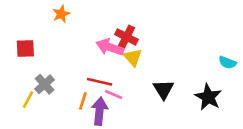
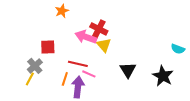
orange star: (61, 14) -> (62, 11), moved
red square: (25, 48) -> (48, 47), moved
yellow line: (28, 100) -> (30, 79), moved

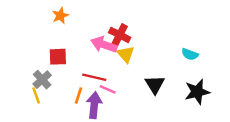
orange star: (62, 11) -> (60, 16), moved
cyan semicircle: (178, 49) -> (190, 54), moved
black star: (163, 76) -> (197, 92), turned 30
yellow line: (30, 79) -> (36, 95), turned -48

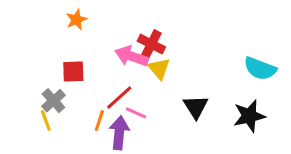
cyan semicircle: (190, 54) -> (260, 69), moved, size x1.5
red line: (94, 77) -> (119, 98), turned -55

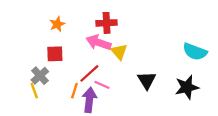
orange star: (76, 20) -> (57, 24), moved
red cross: (151, 44) -> (107, 23), moved, turned -30

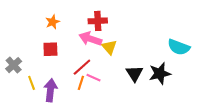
gray cross: (40, 76) -> (14, 65), moved
black star: (187, 87) -> (160, 73), moved
orange line: (74, 91) -> (81, 83), moved
purple arrow: (89, 100) -> (50, 90), moved

